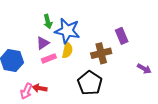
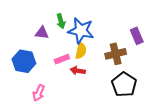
purple triangle: (43, 43) -> (42, 33), moved, turned 40
black pentagon: (90, 83) -> (124, 84), moved
red arrow: (40, 88) -> (78, 71), moved

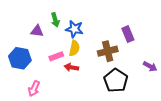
blue star: (81, 31) -> (74, 29), size x0.7

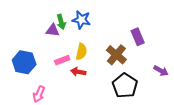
blue star: (74, 29) -> (81, 20), moved
purple triangle: (37, 31) -> (53, 30), moved
brown cross: (108, 51) -> (116, 55), turned -36

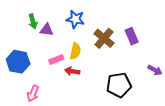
green arrow: (61, 22) -> (33, 21), moved
brown cross: (116, 55) -> (104, 38), moved
black pentagon: (125, 86) -> (119, 85), turned 30

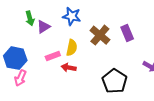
purple triangle: (47, 30) -> (43, 27), turned -40
black pentagon: (119, 85) -> (115, 81), turned -30
pink arrow: (33, 93) -> (20, 78), moved

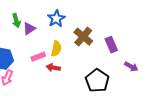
blue star: (72, 16) -> (56, 19), turned 30
purple rectangle: (127, 33) -> (111, 45), moved

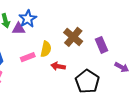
blue star: (56, 19) -> (28, 19), moved
purple triangle: (29, 29) -> (19, 29), turned 32
red arrow: (53, 68) -> (58, 66), moved

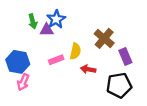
purple rectangle: (102, 45) -> (125, 57), moved
black pentagon: (87, 81) -> (119, 85), turned 30

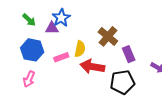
green arrow: (33, 21) -> (29, 20), moved, turned -32
blue hexagon: (18, 62) -> (32, 50), moved
red arrow: (88, 69) -> (92, 67), size x1.6

